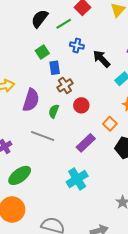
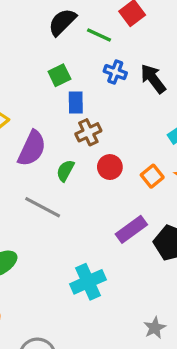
green line: (64, 24) -> (99, 35), turned 49
black arrow: (102, 59) -> (153, 79), moved
orange square: (110, 124) -> (152, 176), moved
purple rectangle: (86, 143) -> (131, 229), moved

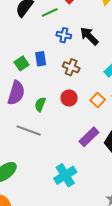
green line: (99, 35) -> (50, 12), turned -42
green square: (59, 75) -> (21, 63), moved
brown cross: (88, 132) -> (71, 67), moved, turned -35

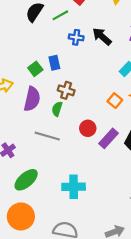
brown cross: (71, 67) -> (66, 90), moved
red circle: (69, 98) -> (88, 128), moved
cyan cross: (65, 175) -> (74, 187), moved, turned 35

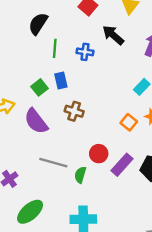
green line: (60, 15) -> (55, 48), moved, turned -56
black arrow: (102, 37) -> (113, 35), moved
purple semicircle: (32, 99) -> (36, 121), turned 130
green semicircle: (57, 109) -> (80, 175), moved

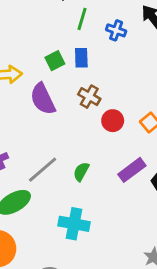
red circle: (99, 154) -> (113, 121), moved
gray line: (53, 163) -> (43, 170), moved, turned -68

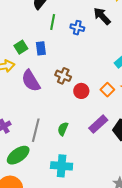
blue rectangle: (81, 58) -> (41, 48), moved
green square: (55, 61) -> (21, 47), moved
gray line: (43, 170) -> (36, 130), turned -30

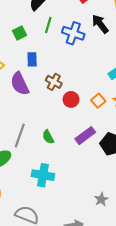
blue cross: (77, 28) -> (73, 33), size x1.5
green square: (21, 47) -> (19, 33), moved
blue rectangle: (41, 48) -> (32, 59), moved
green semicircle: (63, 129) -> (48, 137), turned -56

